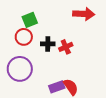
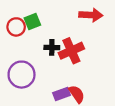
red circle: (24, 37) -> (16, 27), moved
red cross: (66, 47) -> (71, 51), size x1.6

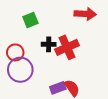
red circle: (16, 27) -> (15, 52), moved

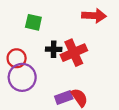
green square: (30, 20) -> (33, 22), turned 35

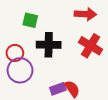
black cross: (54, 49) -> (49, 45), size x1.6
red cross: (74, 53) -> (91, 46), moved, turned -35

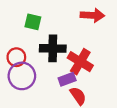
red cross: (91, 46) -> (80, 62), moved
purple rectangle: (58, 89) -> (67, 79), moved

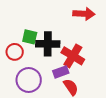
green square: (33, 22) -> (30, 37), moved
purple circle: (22, 76) -> (29, 80), moved

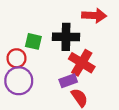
black cross: (48, 44) -> (66, 37), moved
purple circle: (29, 80) -> (19, 81), moved

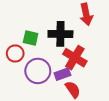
red arrow: (94, 16) -> (86, 14), turned 75
purple circle: (19, 81) -> (38, 71), moved

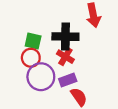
red circle: (15, 53) -> (31, 58), moved
red cross: (75, 58) -> (65, 57), moved, size x0.7

